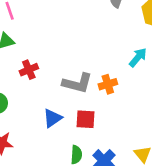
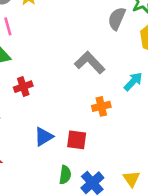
gray L-shape: (77, 83) -> (90, 63), moved, turned -152

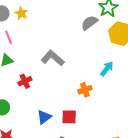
gray semicircle: (117, 19) -> (89, 23), turned 36
gray L-shape: (90, 63) -> (53, 58), moved

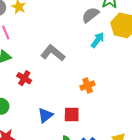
cyan arrow: (107, 69) -> (98, 40), moved
red cross: (25, 81) -> (24, 78), turned -32

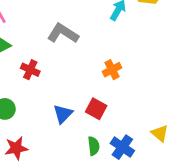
red square: (72, 114) -> (96, 109), turned 35

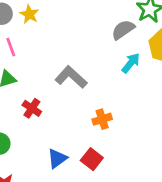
orange cross: (112, 70) -> (102, 119), moved

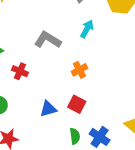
cyan arrow: (131, 63) -> (87, 29), moved
blue triangle: (57, 159) -> (48, 109), turned 30

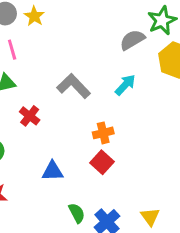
red square: (77, 104) -> (102, 162), moved
green semicircle: (75, 136) -> (77, 213), turned -35

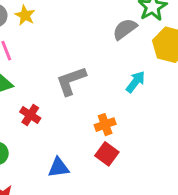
cyan arrow: (125, 85) -> (136, 82), moved
gray L-shape: (74, 86) -> (71, 81), turned -60

